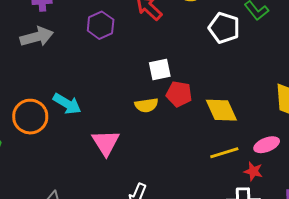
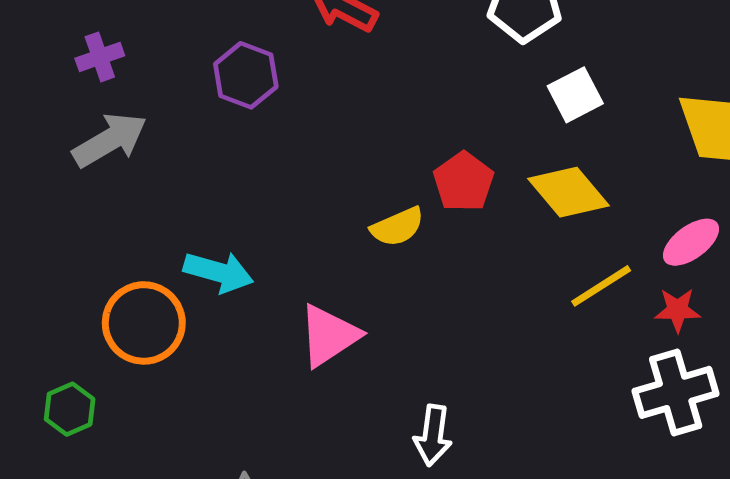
white square: (160, 70) -> (575, 95), moved
red pentagon: (179, 94) -> (464, 182), turned -30
pink triangle: (106, 143) -> (329, 336), turned 44

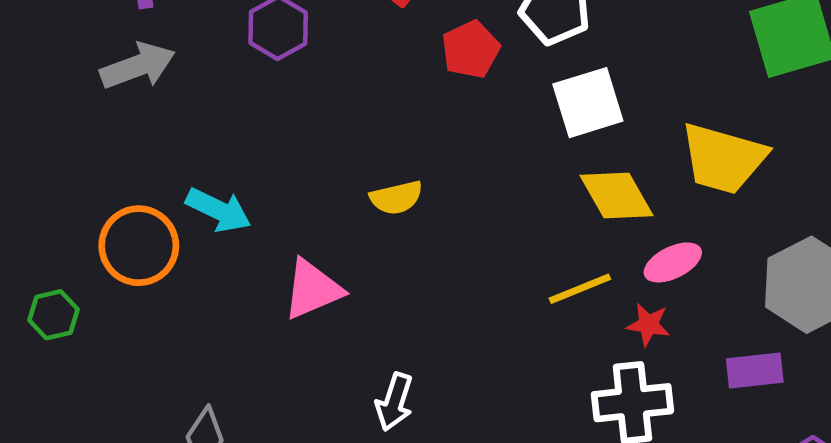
white square: (575, 95) -> (588, 103), size x1.4
red pentagon: (464, 182) -> (471, 49), moved
yellow diamond: (568, 192) -> (617, 196), moved

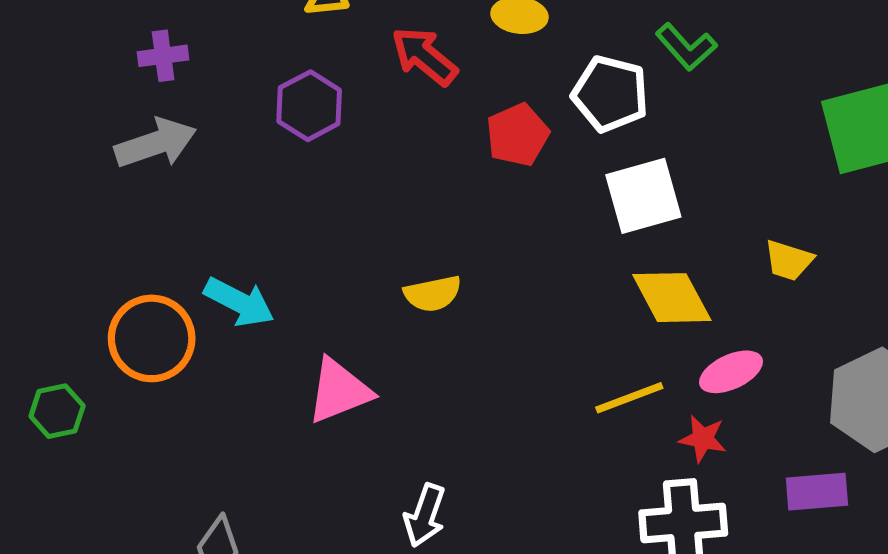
yellow trapezoid: (723, 158) -> (789, 260), size x0.5

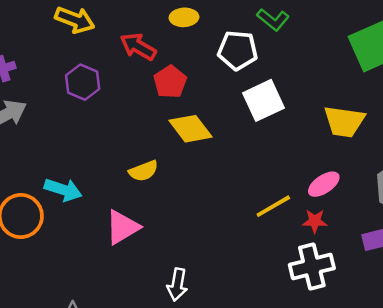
red pentagon: (518, 135) -> (170, 82), moved
yellow trapezoid: (789, 260) -> (344, 122), size x1.6
yellow semicircle: (433, 294) -> (143, 171), moved
yellow diamond: (672, 298) -> (191, 129), moved

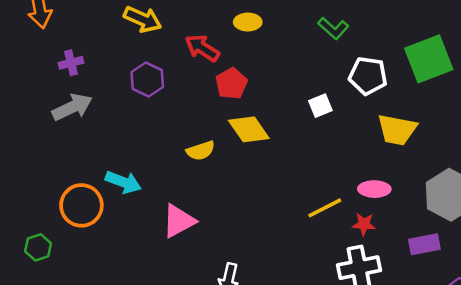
white pentagon: (238, 50) -> (368, 76), moved
white square: (264, 100) -> (320, 106), size x0.6
yellow semicircle: (143, 171) -> (201, 151), moved
pink ellipse: (324, 184) -> (374, 189), turned 32

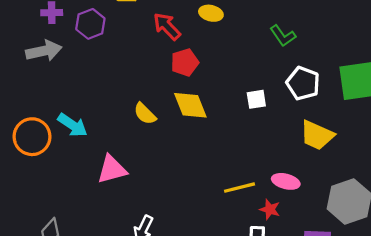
purple hexagon: (147, 80) -> (90, 24), moved
yellow semicircle: (201, 151) -> (145, 114), turned 50

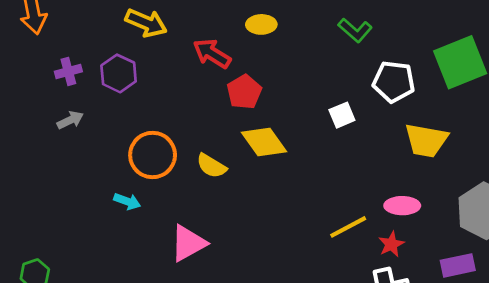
gray arrow: (44, 51) -> (70, 120), size x0.6
cyan arrow: (73, 125) -> (127, 201), size x0.7
orange circle: (32, 137) -> (153, 155), moved
red star: (270, 209) -> (391, 244), turned -30

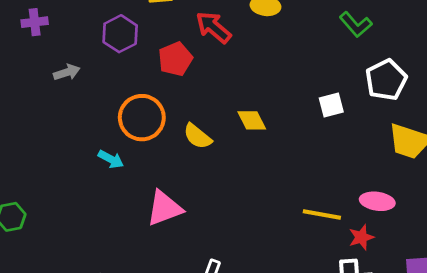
purple cross: (68, 71) -> (35, 22), moved
white pentagon: (394, 82) -> (386, 80), turned 30
red pentagon: (244, 92) -> (175, 59), moved
yellow diamond: (264, 142) -> (252, 120), size x0.7
yellow line: (348, 227) -> (322, 214), turned 30

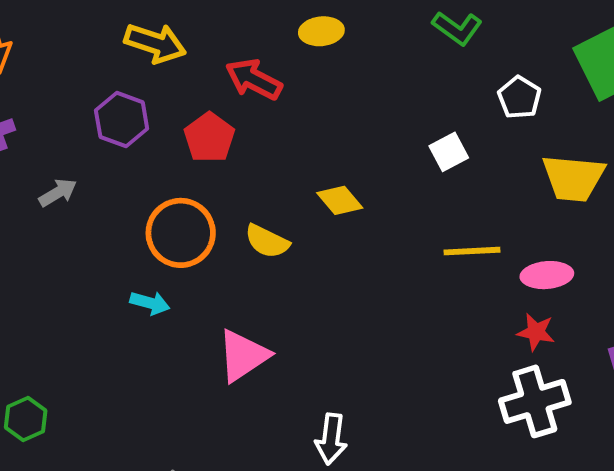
white pentagon: (386, 80) -> (519, 97), size x0.7
yellow line: (322, 214) -> (472, 251), moved
red star: (361, 237) -> (536, 332), turned -30

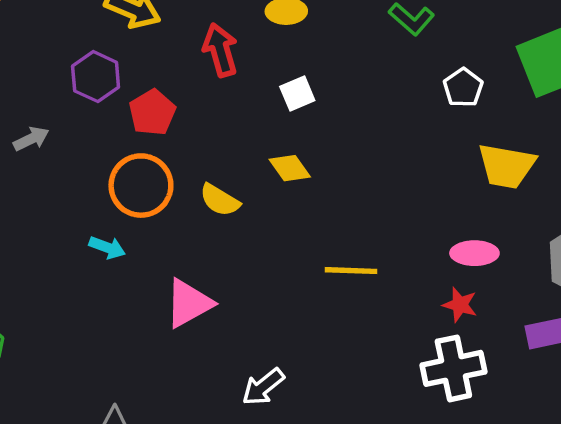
red arrow: (254, 79) -> (220, 50), turned 42
red pentagon: (209, 138) -> (152, 112), moved
white square: (449, 152) -> (297, 94), moved
yellow line: (472, 251) -> (351, 271), moved
white arrow: (331, 439) -> (263, 387), turned 39

